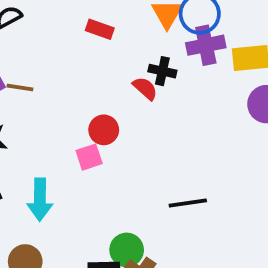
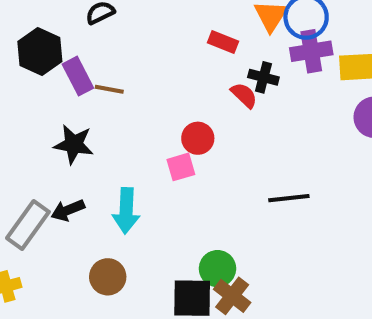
red rectangle: (100, 29) -> (223, 42), moved
black line: (188, 203) -> (289, 198), moved

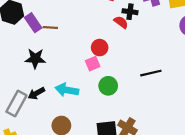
cyan arrow: (126, 211) -> (67, 90), turned 105
green circle: (218, 269) -> (108, 86), moved

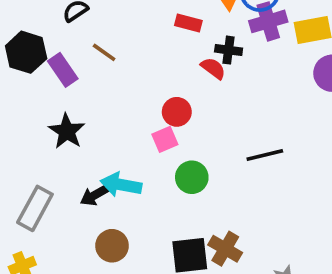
brown line: (50, 28) -> (104, 52), moved, turned 32
black star: (35, 59) -> (67, 131), turned 30
black arrow: (36, 93) -> (95, 195), moved

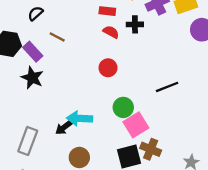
red semicircle: (213, 68) -> (111, 32), moved
black star: (67, 131) -> (32, 78), moved
pink square: (165, 139) -> (136, 125), moved, size x1.5

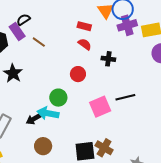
black cross: (135, 24) -> (108, 59), moved
purple rectangle: (33, 52) -> (17, 31), moved
green circle: (123, 107) -> (58, 98), moved
pink square: (136, 125) -> (100, 107), moved

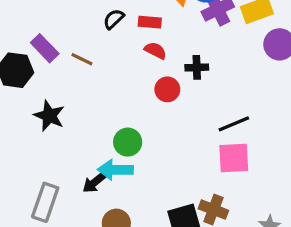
black semicircle: (23, 20) -> (114, 19), moved
red circle: (78, 74) -> (167, 89), moved
pink square: (100, 107) -> (234, 158), moved, turned 30

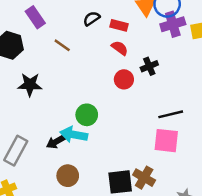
purple rectangle: (45, 48) -> (35, 17), moved
black cross: (197, 67) -> (149, 66), turned -30
black star: (49, 116) -> (30, 85), turned -30

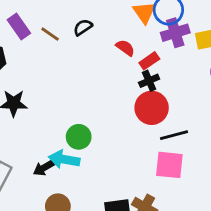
red rectangle: (119, 25) -> (149, 61), moved, turned -48
brown line: (62, 45) -> (50, 34), moved
red semicircle: (120, 48) -> (125, 48), moved
red circle: (124, 79) -> (152, 108), moved, size x1.5

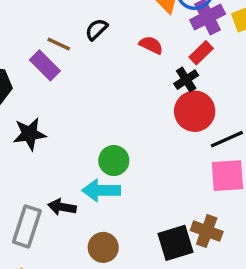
purple rectangle: (19, 27) -> (45, 65), moved
red rectangle: (149, 61) -> (201, 53), moved
black arrow: (44, 168) -> (62, 207), moved, turned 50

